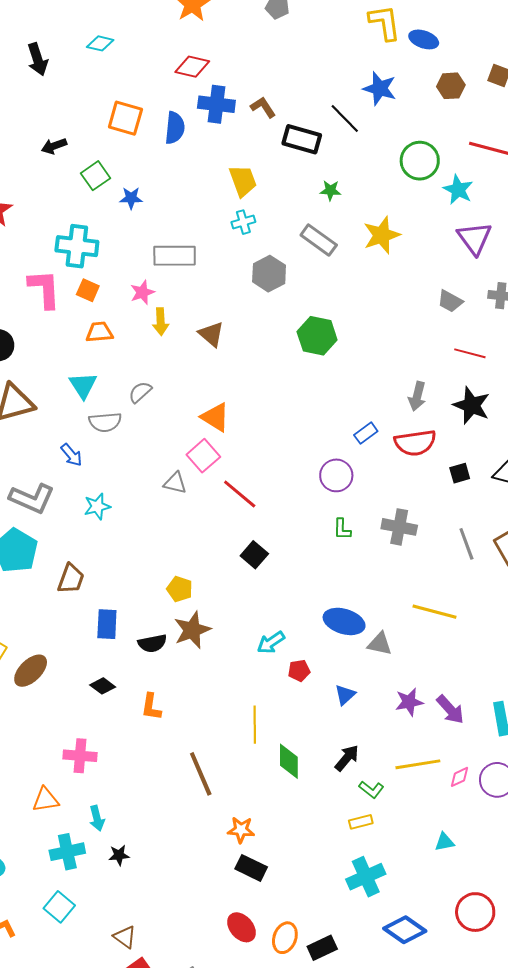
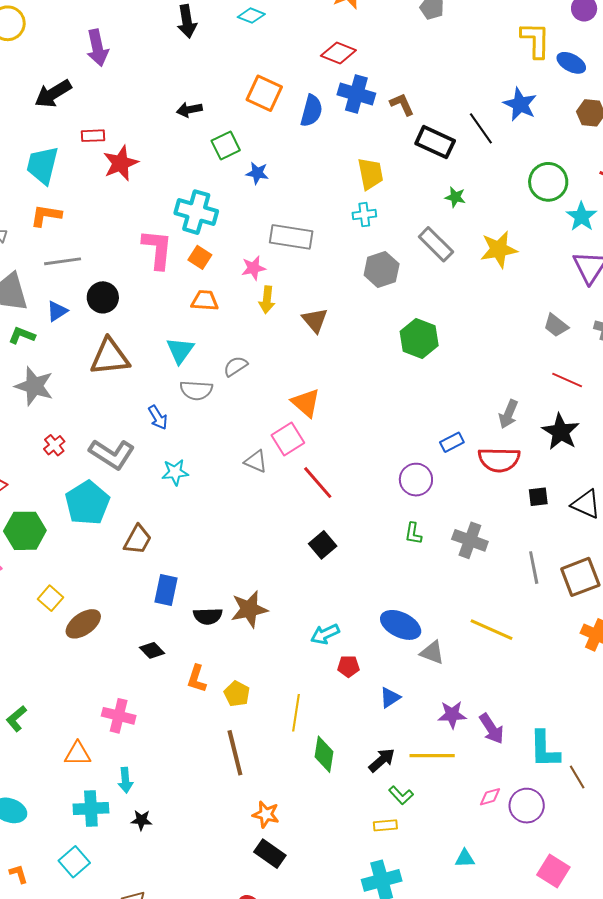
yellow pentagon: (180, 589) -> (237, 694), moved
yellow line: (418, 764) -> (432, 756), moved

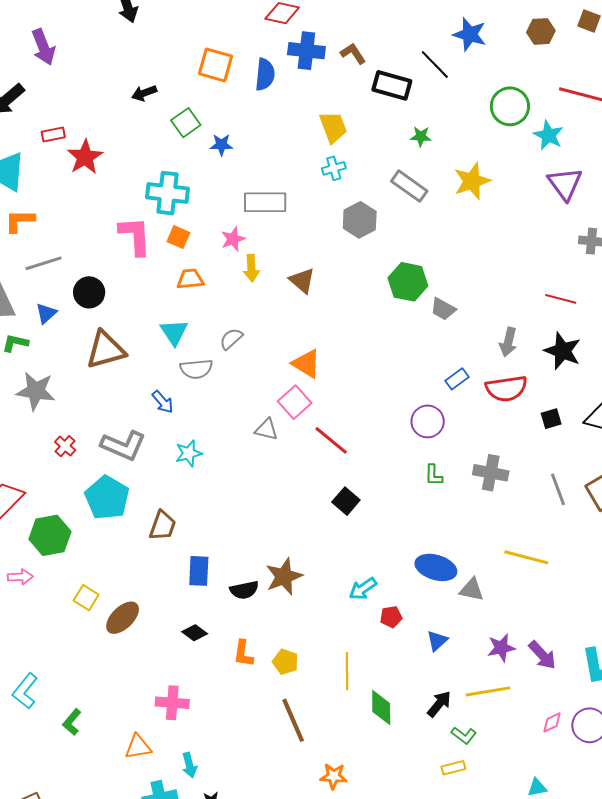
gray trapezoid: (556, 325) -> (443, 309), moved

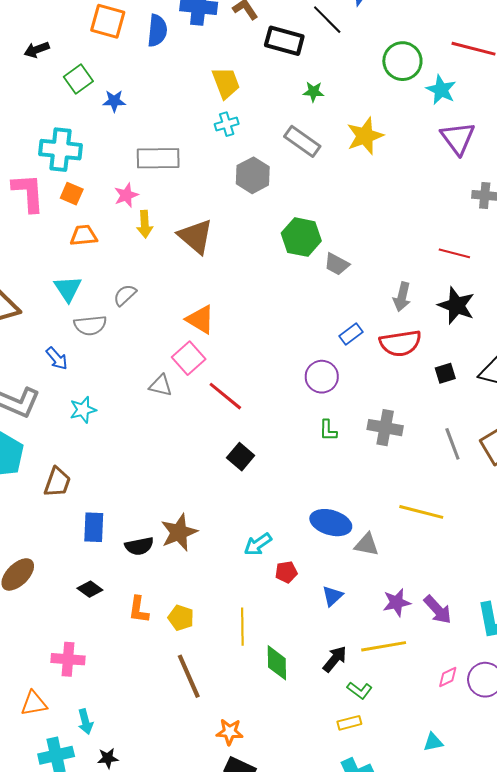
brown triangle: (302, 281) -> (196, 236), size x1.4

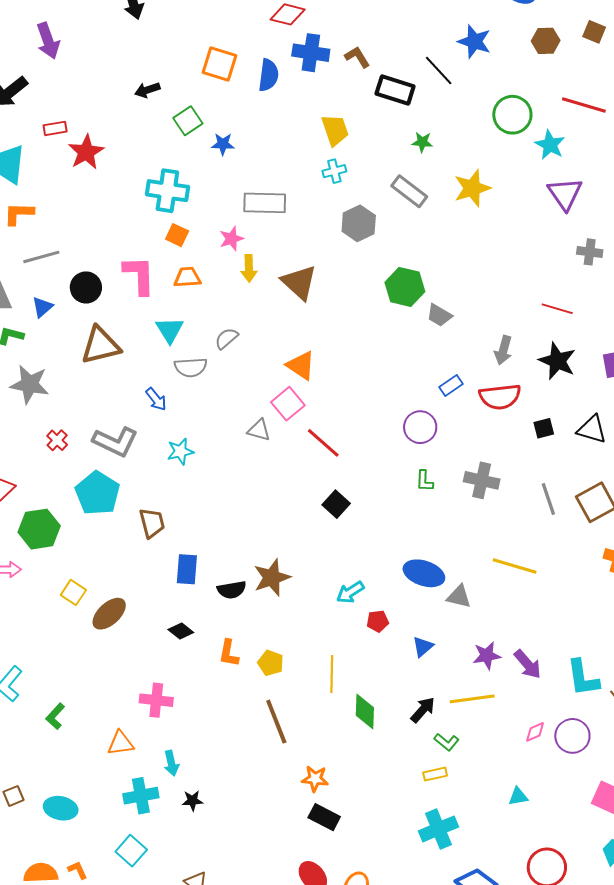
pink L-shape: (28, 193) -> (139, 275), moved
brown trapezoid: (57, 482) -> (152, 523), turned -36

